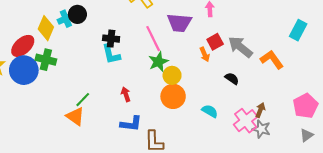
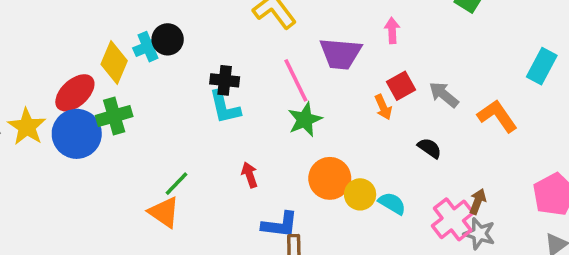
gray arrow: (240, 47) -> (444, 95), size x0.7
green cross: (46, 60) -> (114, 116), turned -30
yellow circle: (172, 75) -> (360, 194), moved
blue L-shape: (131, 124) -> (280, 225), moved

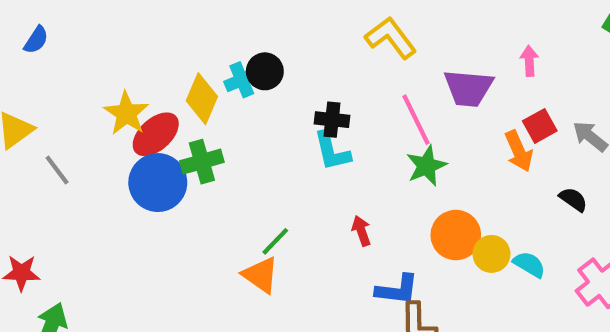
orange arrow: (383, 107) -> (519, 151), size x1.4
yellow star: (27, 127) -> (126, 113), moved

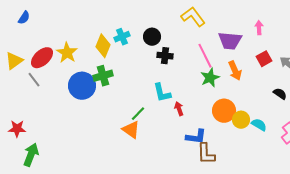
black circle: (265, 71) -> (152, 37), moved
red ellipse: (156, 134) -> (42, 58), moved
cyan L-shape: (332, 151) -> (162, 93), moved
orange arrow: (519, 151) -> (235, 71), moved

